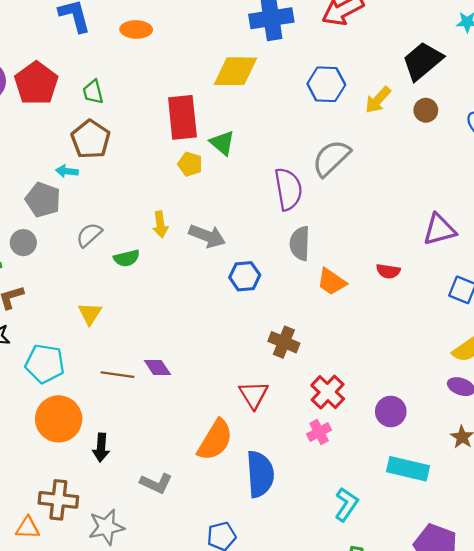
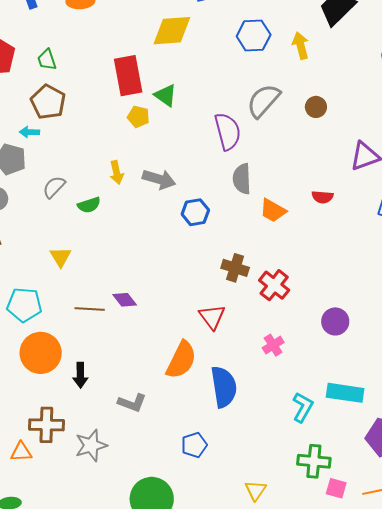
yellow arrow: (378, 100) -> (301, 46), turned 128
brown circle: (426, 110) -> (316, 107), moved
red cross: (328, 392) -> (274, 285), moved
cyan rectangle: (408, 469) -> (345, 393), moved

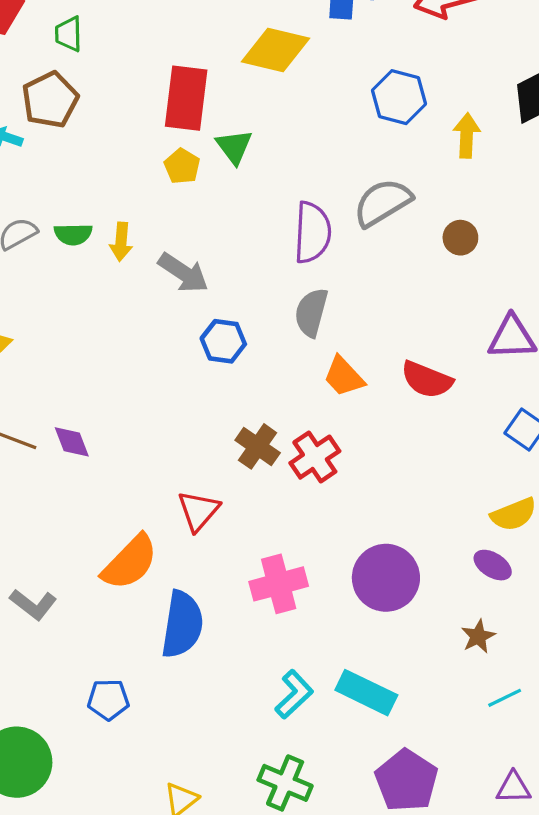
red semicircle: (322, 197) -> (427, 380), size x1.5
green semicircle: (89, 205) -> (73, 234), moved
red cross: (274, 285) -> (315, 457), moved
purple circle: (335, 321) -> (386, 578), size x1.5
pink cross: (273, 345) -> (279, 584), size x1.6

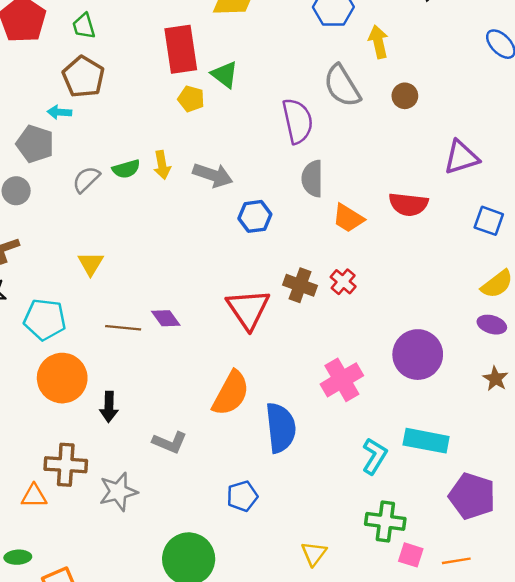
yellow arrow: (467, 136) -> (378, 42), moved
gray semicircle: (383, 203) -> (342, 86), turned -75
red cross: (315, 457) -> (343, 282), size x0.7
red triangle: (198, 511) -> (248, 309), moved, size x1.4

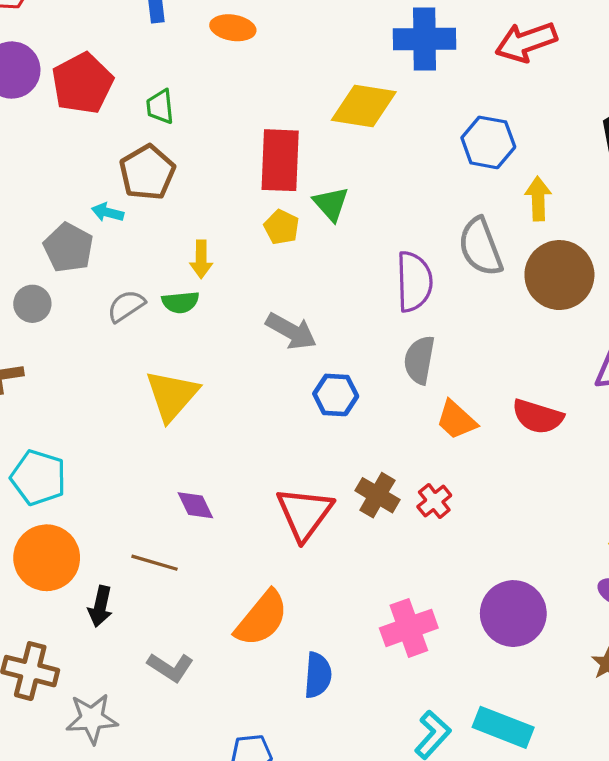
brown circle: (405, 96) -> (559, 275), size x2.0
yellow arrow: (162, 165) -> (201, 259), moved
yellow triangle: (91, 264) -> (172, 395), moved, size x1.6
brown line: (123, 328) -> (154, 563), moved
blue semicircle: (281, 428) -> (318, 675), size x0.7

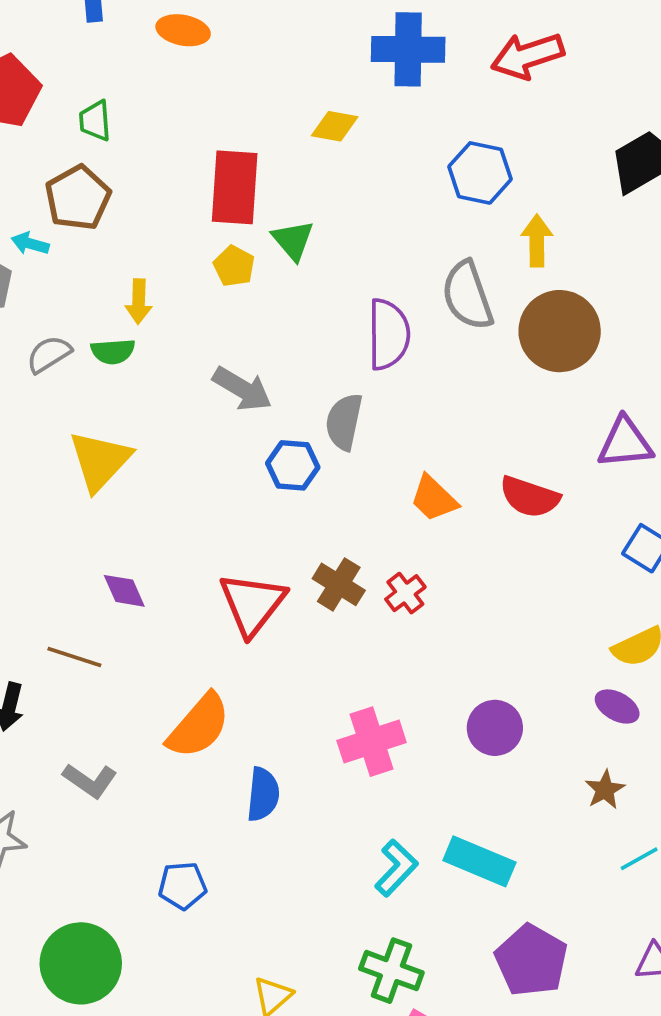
yellow diamond: (364, 106) -> (335, 126), size x0.6
gray semicircle: (419, 360) -> (344, 422), moved
purple circle: (513, 614) -> (495, 728), size x0.7

